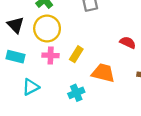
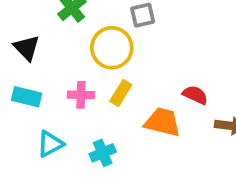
yellow circle: (47, 29) -> (112, 48), moved
red semicircle: (128, 43) -> (195, 95), moved
cyan cross: (76, 93) -> (103, 153), moved

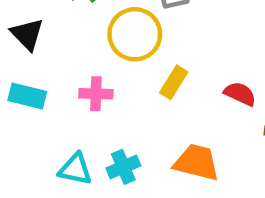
yellow rectangle: (121, 93) -> (174, 82), moved
orange trapezoid: (163, 122) -> (197, 162), moved
cyan triangle: (50, 144) -> (75, 169), moved, turned 40

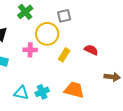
pink cross: (96, 94) -> (30, 50), moved
red semicircle: (240, 94) -> (91, 50), moved

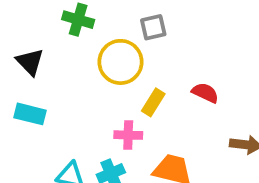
green cross: (25, 12) -> (78, 20), turned -35
pink cross: (30, 50) -> (128, 135), moved

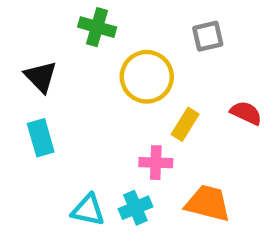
gray square: (153, 27) -> (208, 36), moved
cyan rectangle: (30, 114) -> (41, 138), turned 60

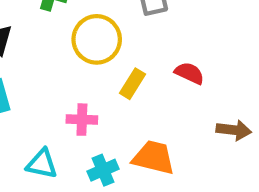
pink cross: (156, 163) -> (82, 120), moved
cyan cross: (135, 208) -> (103, 170), moved

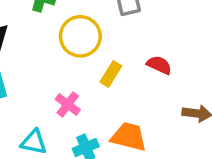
pink cross: (82, 120) -> (68, 104), turned 35

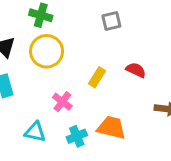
yellow circle: (80, 36) -> (47, 51), moved

